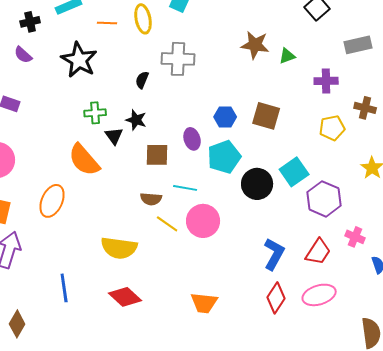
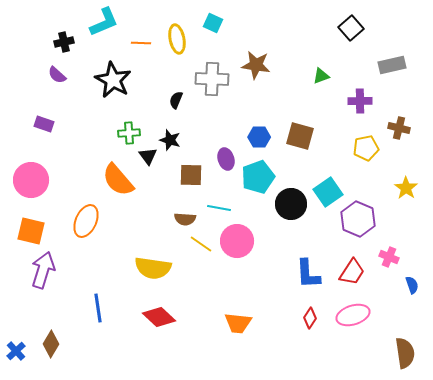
brown star: (255, 45) -> (256, 65), moved
blue L-shape: (274, 254) -> (308, 274), turned 148
red diamond: (276, 298) -> (310, 318), size x0.7

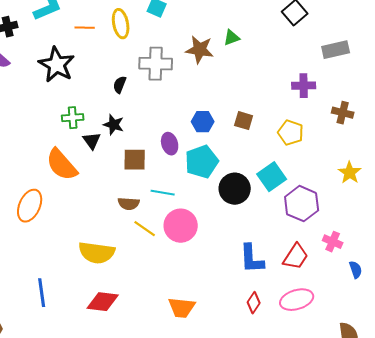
green triangle: (321, 76) -> (232, 38), moved
brown square: (300, 136) -> (244, 121), size x0.7
yellow pentagon: (366, 148) -> (291, 133), moved, turned 30
red diamond: (159, 317) -> (103, 302), turned -36

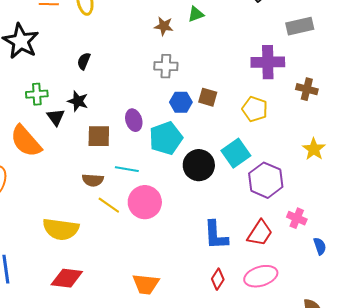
brown star: (200, 50) -> (164, 26), size x0.7
gray cross: (156, 64) -> (166, 66), moved, size x0.7
purple cross: (304, 86) -> (268, 62), size x1.4
blue hexagon: (203, 122) -> (181, 102), moved

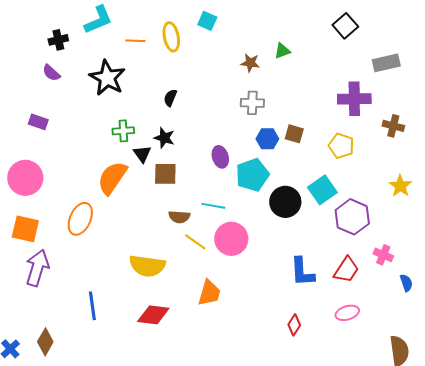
brown square: (99, 136) -> (165, 174), moved
orange semicircle: (26, 141) -> (112, 178), turned 75
pink ellipse: (261, 276) -> (347, 313), size x0.7
red diamond: (218, 279) -> (294, 325), moved
orange trapezoid: (146, 284) -> (209, 293), moved, turned -80

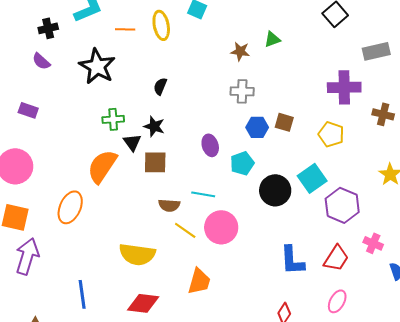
cyan pentagon: (252, 175) -> (242, 163), size x0.7
pink ellipse: (347, 313) -> (337, 301), turned -45

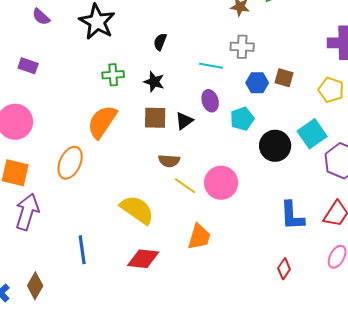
black triangle: (132, 142) -> (184, 121), moved, turned 30
cyan line: (203, 194) -> (211, 66), moved
yellow semicircle: (137, 254) -> (137, 210), turned -153

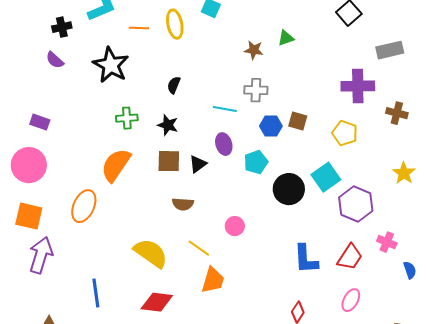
purple rectangle: (28, 66) -> (40, 122), moved
pink circle: (221, 183) -> (235, 226), size x0.6
yellow line: (185, 186) -> (199, 248), moved

